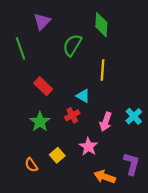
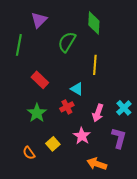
green line: (20, 48) -> (19, 45), turned 30
purple L-shape: (132, 164) -> (119, 138), moved

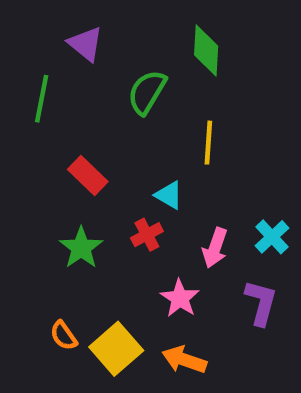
purple triangle: (39, 20) -> (86, 44), turned -36
yellow square: (53, 144) -> (116, 349), moved, size x1.6
orange arrow: (97, 164) -> (184, 360), moved

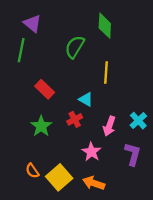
purple triangle: (86, 44) -> (32, 23), moved

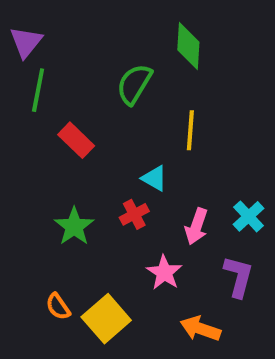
purple triangle: (32, 23) -> (26, 42), moved, turned 30
red rectangle: (45, 89) -> (76, 140), moved
orange arrow: (94, 183) -> (200, 329), moved

